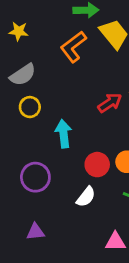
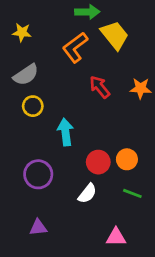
red arrow: (110, 103) -> (100, 87), moved, turned -95

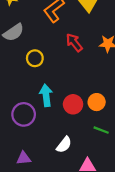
yellow circle: (33, 106) -> (35, 58), moved
cyan arrow: (66, 132) -> (46, 95), moved
white semicircle: (87, 193) -> (64, 145), moved

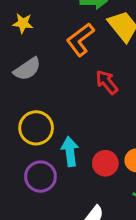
yellow circle: (35, 58) -> (36, 128), moved, size x1.5

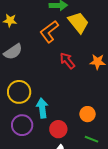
red circle: (105, 163) -> (58, 129), moved

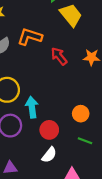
orange L-shape: (49, 32) -> (30, 37), moved, turned 55

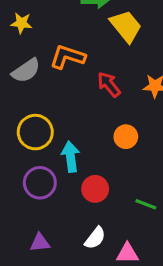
orange circle: (81, 114) -> (126, 137), moved
white semicircle: (49, 155) -> (95, 238), moved

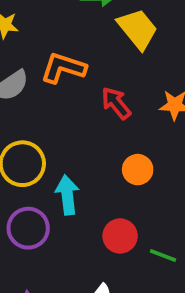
red circle: (95, 189) -> (120, 236), moved

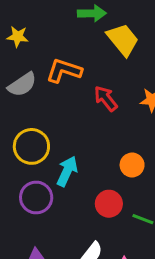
orange circle: (138, 170) -> (132, 165), moved
cyan arrow: (67, 195) -> (67, 171), turned 32

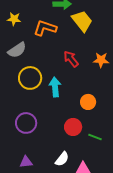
orange L-shape: (64, 71) -> (45, 28), moved
yellow circle: (31, 146) -> (30, 78), moved
cyan arrow: (67, 171) -> (55, 87), moved, turned -30

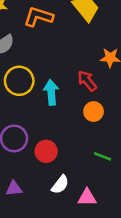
red arrow: (71, 59) -> (87, 81), moved
red circle: (73, 127) -> (46, 151), moved

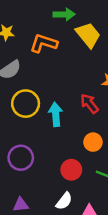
orange circle: (94, 112) -> (93, 142), moved
red circle: (46, 151) -> (71, 170), moved

